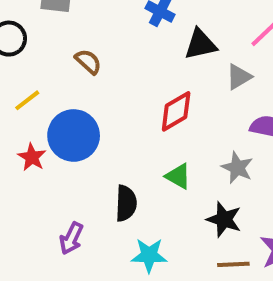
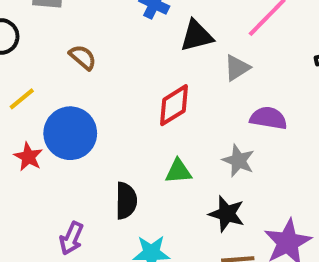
green triangle: (178, 176) -> (178, 171), turned -32

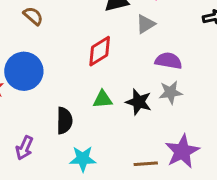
gray star: (238, 161) -> (170, 92), moved, turned -30
black star: (227, 214) -> (139, 102), moved

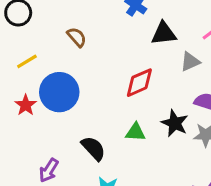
black star: (139, 102) -> (175, 123), moved
black semicircle: (64, 121) -> (93, 148), turned -52

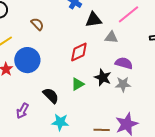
gray triangle: (190, 62) -> (111, 37), turned 32
green triangle: (135, 132) -> (78, 84), turned -32

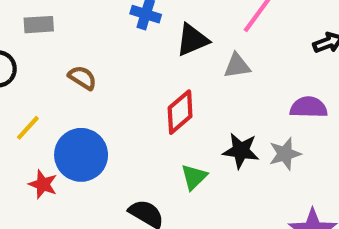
purple semicircle: (124, 63) -> (309, 107), moved

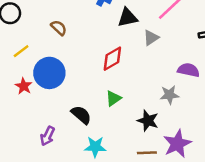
gray triangle: (237, 66) -> (151, 38), turned -35
black star: (241, 151) -> (148, 121), moved

